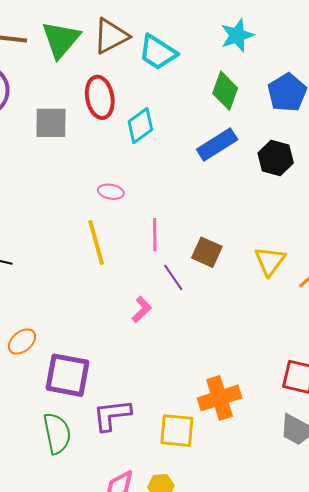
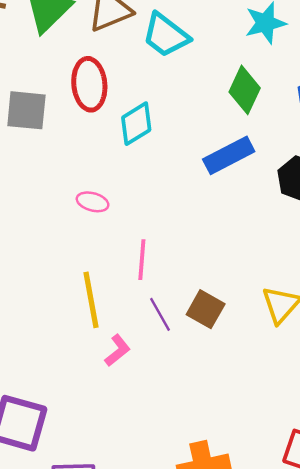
yellow line: (96, 242) -> (91, 300), moved
brown square: (207, 252) -> (206, 309), moved

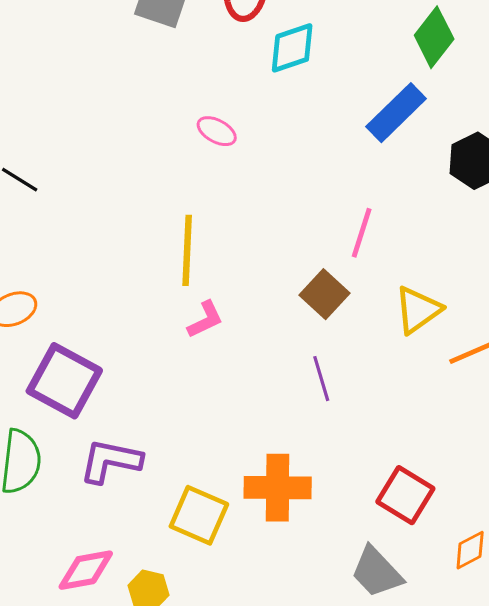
blue rectangle: (229, 155) -> (396, 113), turned -30
pink line: (142, 260) -> (362, 233), moved
purple line: (160, 314) -> (321, 379), moved

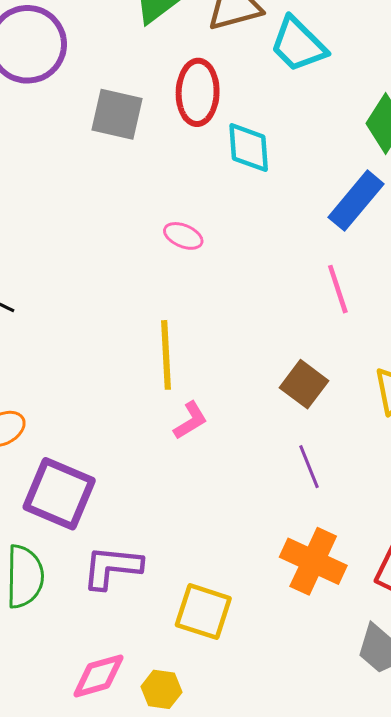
cyan diamond: (292, 48) -> (249, 148), turned -70
pink line: (362, 233) -> (338, 289), moved, turned -30
orange cross: (278, 488) -> (313, 561), moved, turned 30

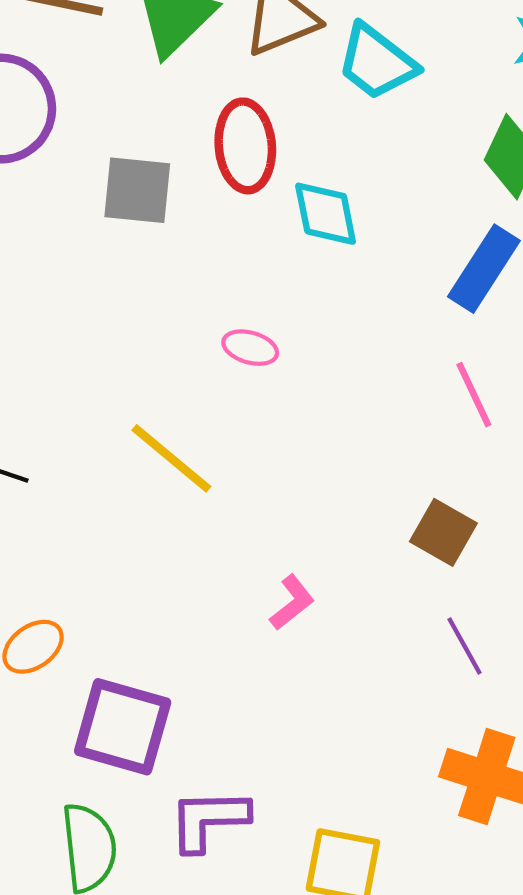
yellow line: (166, 355) -> (171, 458), moved, turned -40

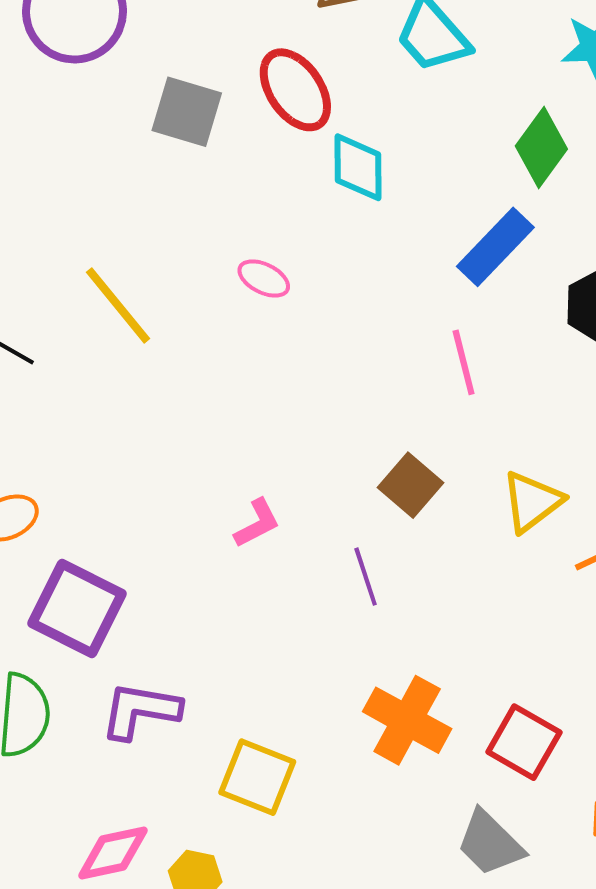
red ellipse: (245, 146) -> (295, 90), turned -40
yellow line: (171, 458) -> (118, 305), moved
purple line: (465, 646) -> (366, 577), moved

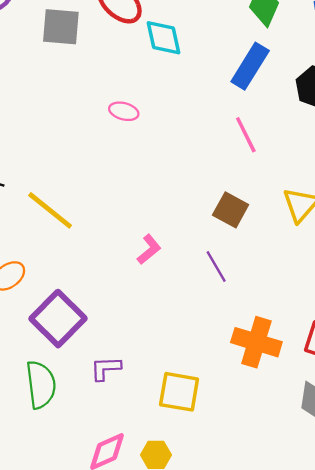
yellow line: (118, 305) -> (50, 210), moved
purple square: (77, 609) -> (58, 319), turned 30
purple L-shape: (140, 711) -> (106, 368), size x0.7

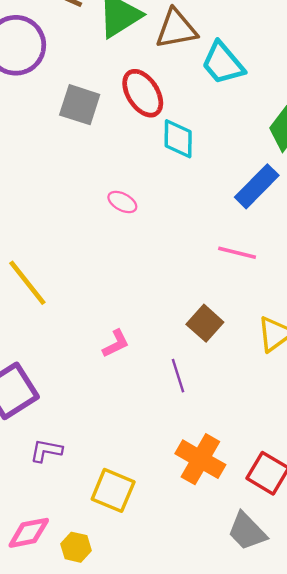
pink line: (246, 135) -> (237, 253), turned -63

